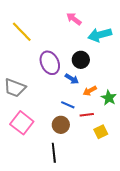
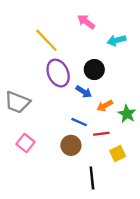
yellow line: (22, 32) -> (46, 40), moved
cyan arrow: (100, 35) -> (116, 40), size x0.7
pink square: (22, 123) -> (25, 143), size x0.7
black line: (54, 153) -> (92, 178), moved

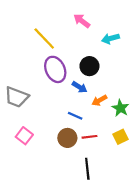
red line: (101, 134) -> (89, 137), moved
yellow square: (118, 154) -> (120, 137), moved

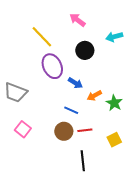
cyan arrow: (110, 38) -> (114, 37), moved
black circle: (89, 66) -> (85, 50), moved
yellow square: (120, 137) -> (114, 140), moved

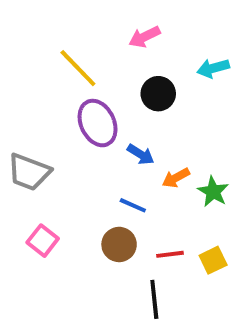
pink arrow: (77, 20) -> (145, 37), turned -63
red line: (85, 130) -> (170, 254), moved

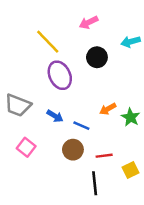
blue arrow: (141, 154) -> (55, 116), moved
yellow square: (213, 260) -> (131, 170), moved

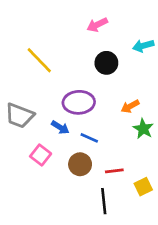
yellow line: (48, 42) -> (39, 60), moved
purple ellipse: (60, 75) -> (79, 102), moved, turned -68
orange arrow: (108, 109) -> (130, 106), moved
pink square: (26, 147) -> (41, 155), moved

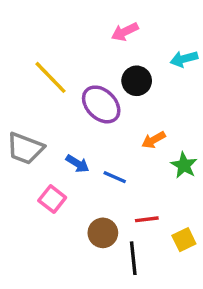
purple ellipse: (79, 102) -> (101, 104), moved, turned 48
orange arrow: (130, 106) -> (154, 140), moved
brown circle: (80, 164) -> (103, 233), moved

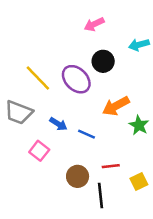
yellow line: (50, 77) -> (38, 78), moved
orange arrow: (154, 140) -> (116, 106), size x1.5

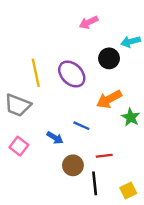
black circle: (103, 61) -> (109, 58), moved
yellow line: (38, 78) -> (36, 73), turned 32
blue arrow: (58, 124) -> (55, 138), moved
pink square: (39, 151) -> (19, 146), moved
yellow square: (139, 181) -> (128, 191), moved

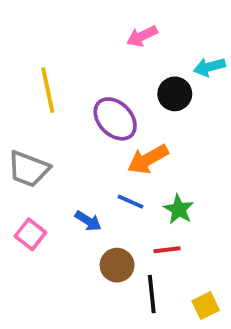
yellow line: (36, 73) -> (48, 90), moved
orange arrow: (109, 99) -> (148, 159), moved
green star: (131, 117) -> (179, 209), moved

